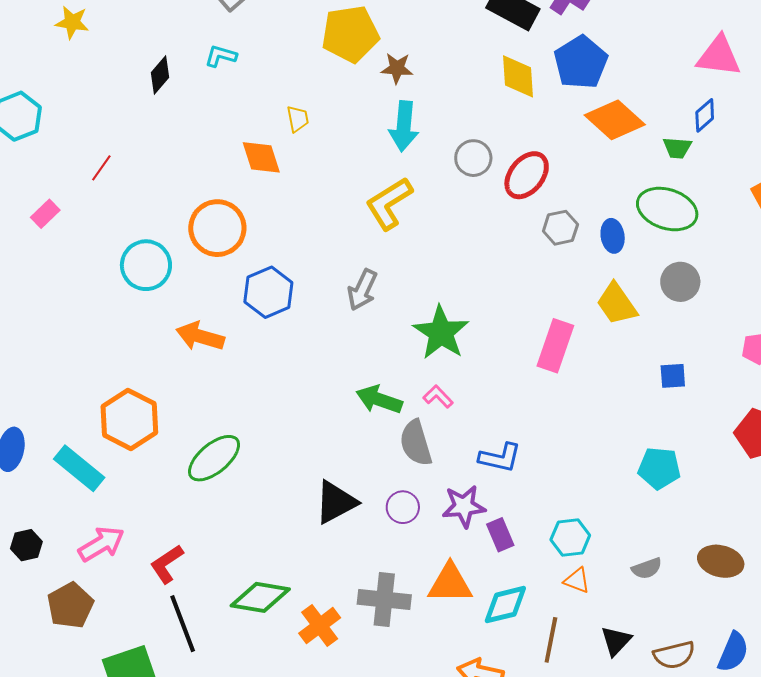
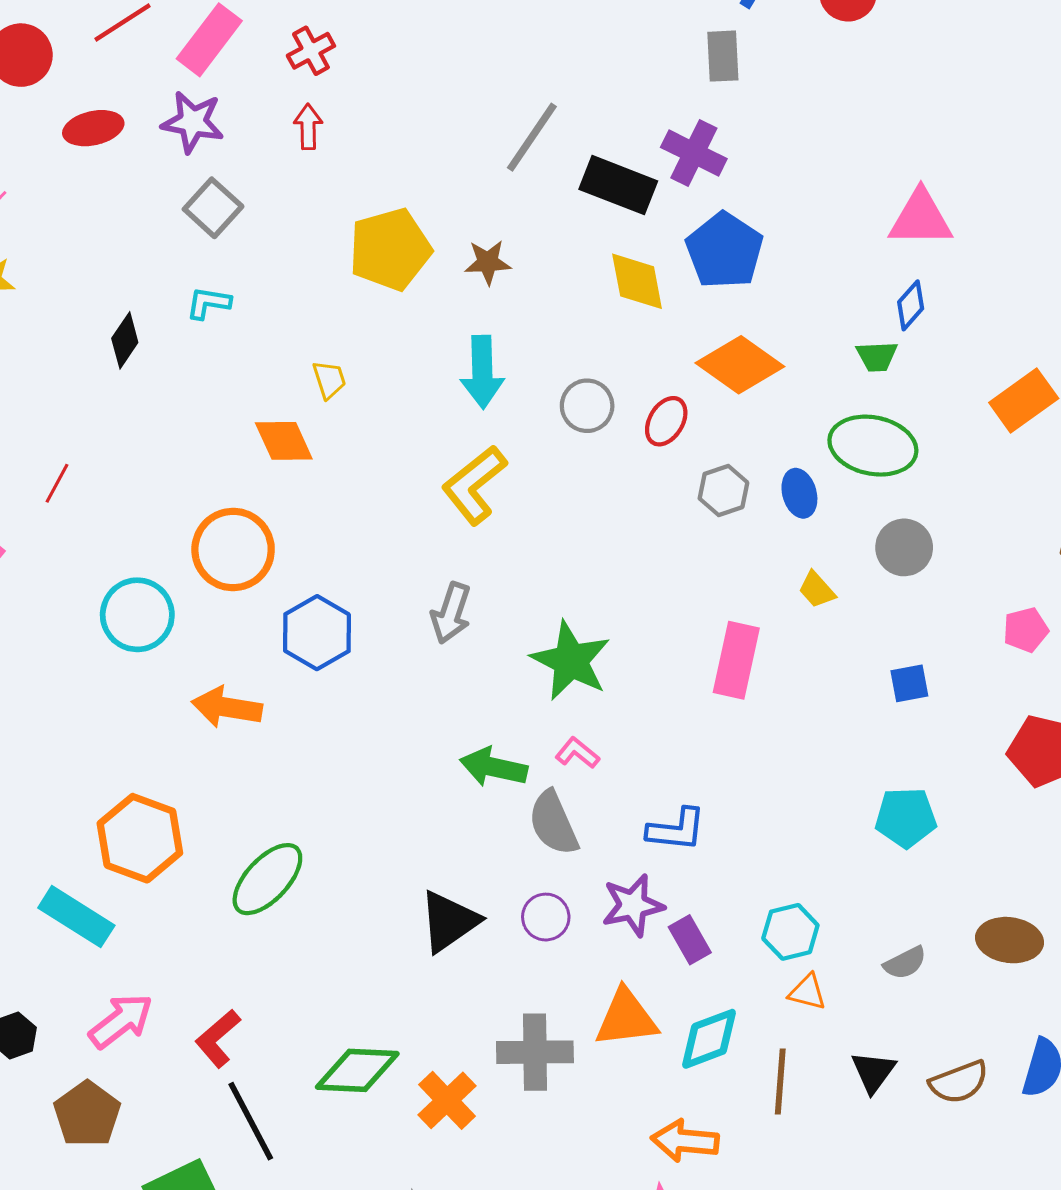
brown star: (397, 68) -> (488, 262), moved
orange diamond: (615, 120) -> (740, 365), moved
red ellipse: (527, 175) -> (666, 421), size x0.7
yellow trapezoid: (617, 304) -> (817, 590), size x0.6

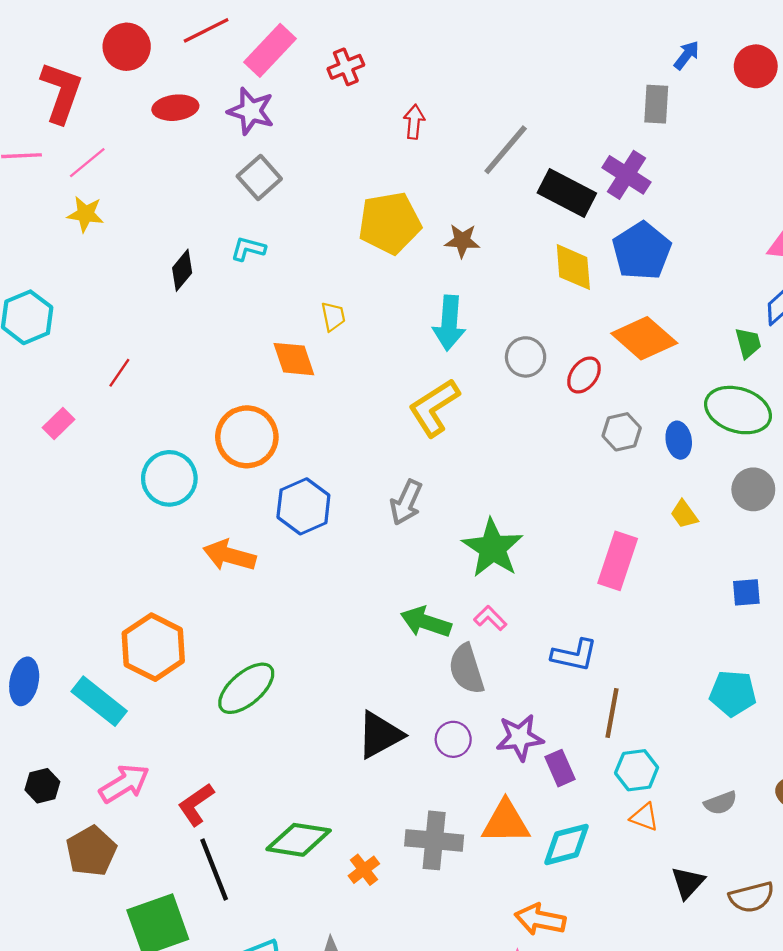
red arrow: (308, 127) -> (414, 122), moved
green trapezoid: (877, 356) -> (748, 343), turned -108
blue L-shape: (676, 830) -> (574, 655), moved
brown line: (780, 1081) -> (612, 713), moved
orange cross: (447, 1100) -> (364, 870), size x0.7

